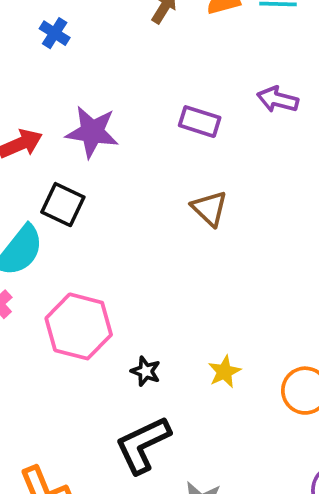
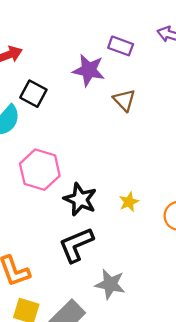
purple star: (92, 132) -> (89, 70), moved
black star: (146, 371) -> (80, 199), size x1.8

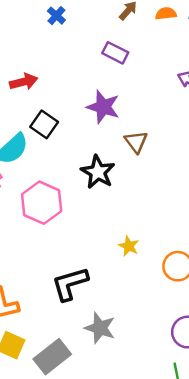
purple rectangle: (121, 46) -> (115, 53), moved
black star: (80, 199) -> (98, 172), moved
yellow star: (129, 202) -> (129, 246), turned -30

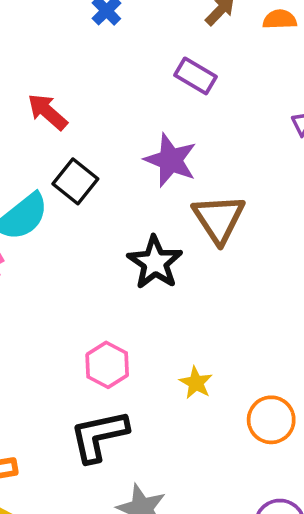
red arrow: (24, 82) -> (47, 112), turned -128
brown triangle: (136, 142) -> (219, 219), size x1.4
pink hexagon: (42, 203) -> (107, 365), moved, size x0.7

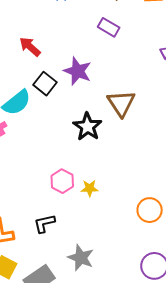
purple star: (171, 160) -> (78, 71), moved
yellow star: (196, 383) -> (90, 188), moved, turned -30
black L-shape: (99, 436) -> (44, 223), moved, size x0.7

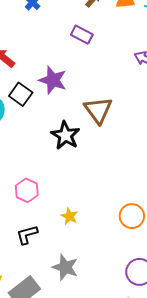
pink hexagon: (62, 181) -> (27, 190), moved
yellow star: (90, 188) -> (69, 216), moved, turned 30

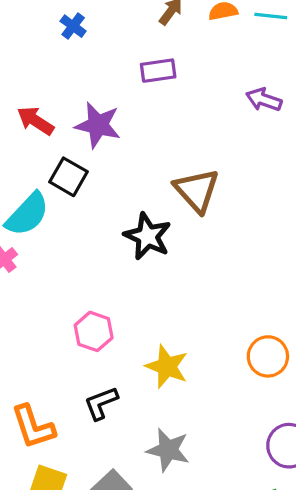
purple rectangle: (82, 35) -> (158, 71), turned -30
purple star: (53, 80) -> (98, 125), moved
yellow star: (69, 216) -> (167, 366), size x1.5

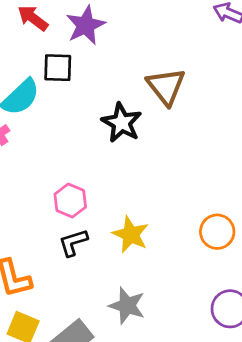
purple star: (98, 125) -> (86, 25), turned 30
black square: (69, 177) -> (58, 68), turned -32
black L-shape: (101, 403) -> (73, 243), moved

